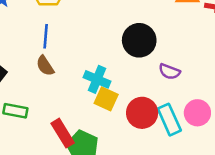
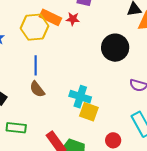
black circle: (139, 40) -> (115, 48), moved
red circle: (142, 113) -> (113, 140), moved, size x0.6

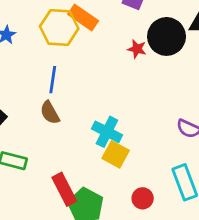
red star: (73, 19) -> (137, 49), moved
black circle: (115, 48) -> (167, 36), moved

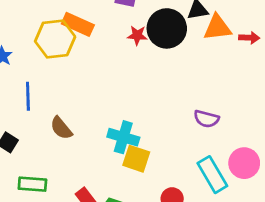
red star: (137, 49) -> (137, 35), moved
blue line: (53, 80) -> (28, 96), moved

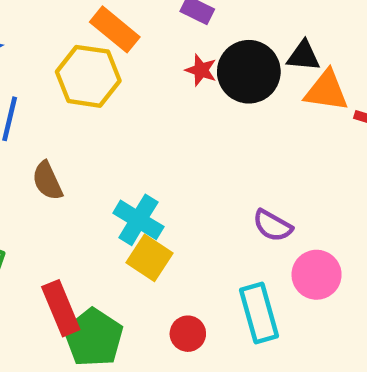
yellow hexagon: (55, 39) -> (88, 76), moved
pink circle: (244, 163) -> (317, 275), moved

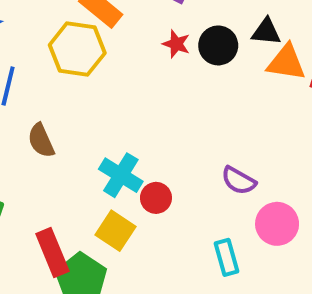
black circle: (249, 72) -> (218, 45), size x0.7
yellow square: (150, 258) -> (116, 231), moved
cyan rectangle: (259, 313) -> (226, 257), size x0.7
red circle: (188, 334) -> (156, 198), moved

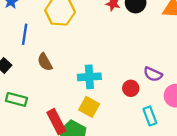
cyan cross: (121, 175) -> (89, 77), turned -30
red circle: (156, 198) -> (131, 88), moved

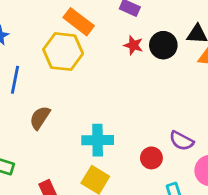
brown semicircle: (45, 62) -> (40, 118), turned 60

